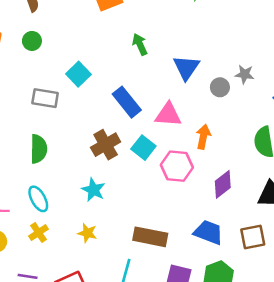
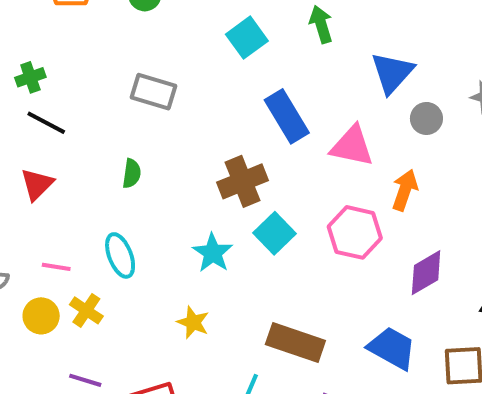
cyan square: (78, 74) -> (247, 38), moved
gray circle: (220, 87) -> (426, 118), moved
cyan square: (143, 148) -> (275, 233), moved
green semicircle: (39, 149) -> (132, 173), size x0.6
yellow cross: (39, 233) -> (86, 310), moved, turned -30

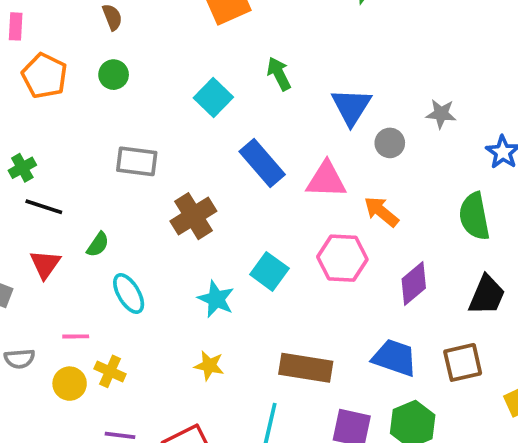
green semicircle: (132, 173) -> (98, 244), moved, turned 36
brown cross: (243, 181) -> (193, 216), moved
orange arrow: (405, 190) -> (381, 212), turned -60
cyan ellipse: (120, 255) -> (129, 294), moved

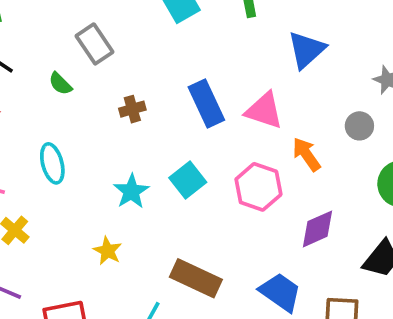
gray circle: (390, 143) -> (359, 126), moved
gray rectangle: (137, 161) -> (95, 44), turned 33
blue rectangle: (262, 163) -> (206, 103), moved
brown cross: (193, 216) -> (132, 109), size x0.6
green semicircle: (98, 244) -> (60, 84), moved, turned 85

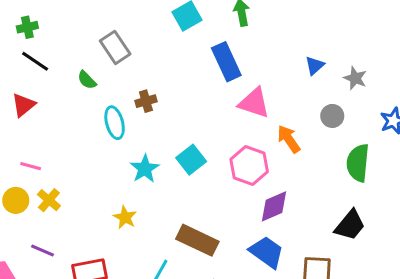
blue triangle: (306, 50) -> (315, 66), moved, size x0.6
blue rectangle: (206, 103) -> (226, 62), moved
cyan ellipse: (52, 163) -> (115, 123), moved
purple diamond: (317, 229) -> (274, 206), moved

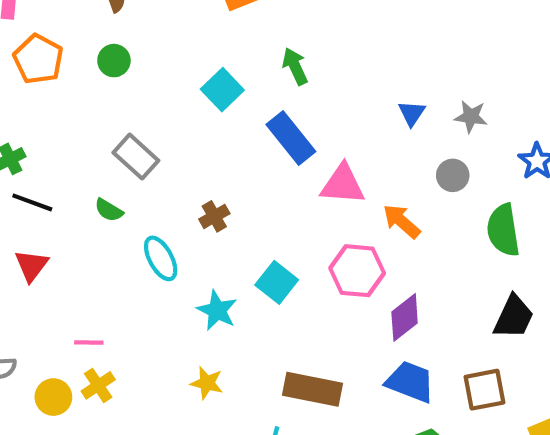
brown cross: (146, 101) -> (214, 216), moved
pink line: (31, 166) -> (89, 342), moved
yellow cross: (49, 200) -> (98, 385), turned 30

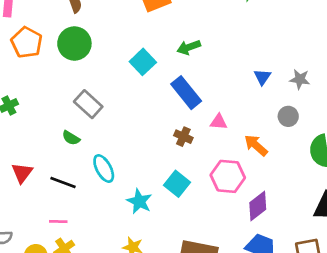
green circle: (114, 61) -> (74, 43), size x1.6
green arrow: (295, 66) -> (189, 47), turned -85
pink triangle: (343, 184) -> (219, 122), size x0.6
black line: (32, 202) -> (63, 183), moved
brown cross: (214, 216) -> (183, 137), moved, turned -36

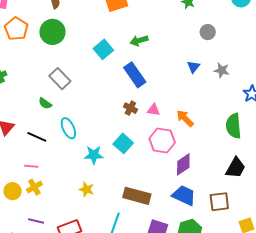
gray circle: (288, 116) -> (208, 32), moved
pink triangle: (219, 122) -> (154, 110), moved
cyan star: (139, 201) -> (94, 155), turned -30

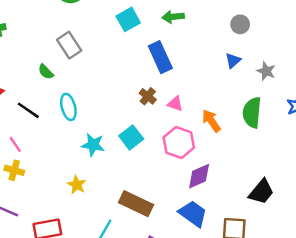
gray circle: (208, 32) -> (240, 24), moved
green semicircle: (233, 126) -> (252, 113), moved
pink line: (31, 166) -> (15, 144), turned 40
yellow cross: (34, 187) -> (14, 170), turned 35

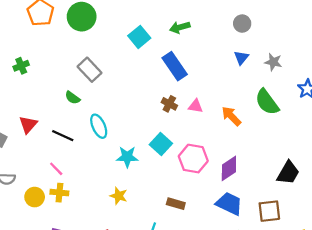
green semicircle: (252, 113) -> (267, 102), turned -32
pink hexagon: (179, 142) -> (193, 159), moved
brown rectangle: (136, 204) -> (176, 204), size x0.6

